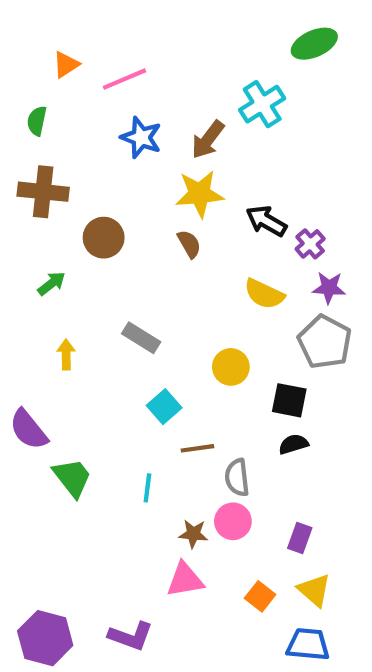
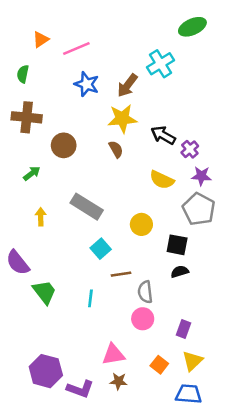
gray rectangle: (141, 338) -> (87, 207), size x1.4
brown star: (193, 534) -> (118, 381), moved
yellow triangle: (314, 590) -> (192, 361), turned 35
purple hexagon: (45, 638) -> (46, 371), moved

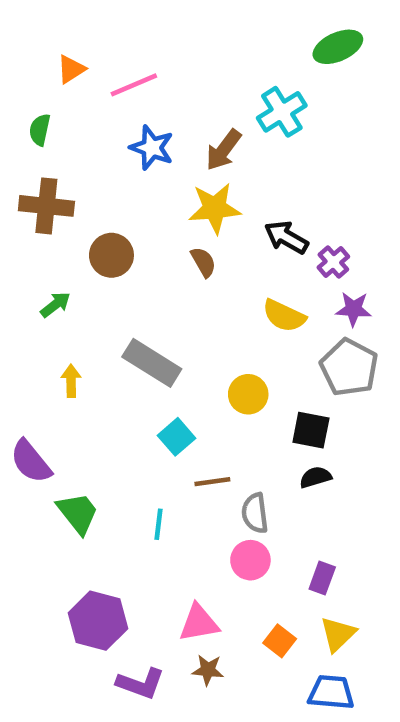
purple hexagon: (46, 371) -> (98, 621), moved

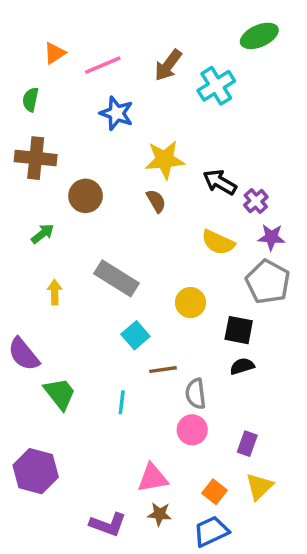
brown arrow: (224, 150) -> (168, 65), moved
purple hexagon: (98, 621) -> (36, 471), moved
blue trapezoid: (331, 692) -> (211, 531), moved, turned -30

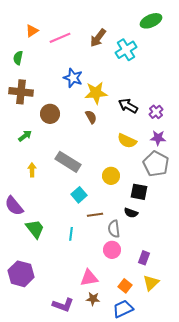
blue star: (117, 113) -> (73, 78), moved
purple cross: (256, 201) -> (156, 112), moved
black semicircle: (242, 366) -> (131, 213), moved, turned -144

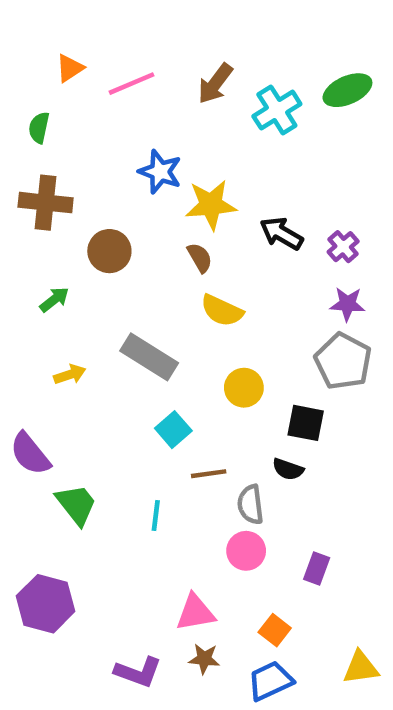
green ellipse: (151, 21) -> (347, 90), moved
yellow semicircle: (127, 141) -> (222, 311), moved
yellow arrow: (32, 170) -> (70, 374), turned 72
yellow triangle: (151, 283) -> (361, 668), moved, turned 36

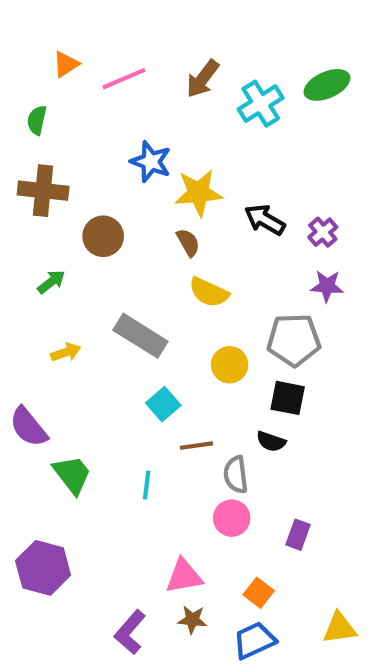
gray pentagon: (343, 361) -> (294, 340), moved, turned -30
purple L-shape: (138, 672) -> (130, 632), turned 111

